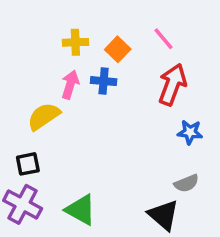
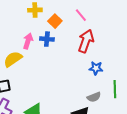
yellow cross: (75, 42) -> (35, 10), moved

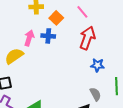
gray semicircle: (94, 97) -> (95, 94), turned -96

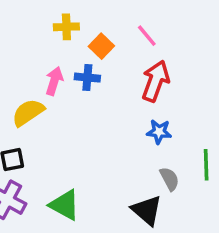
blue star: (97, 65) -> (159, 132), moved

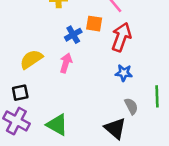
orange square: (101, 46) -> (94, 24), moved, turned -35
blue cross: (87, 78) -> (73, 35), turned -35
pink arrow: (54, 81) -> (66, 63), moved

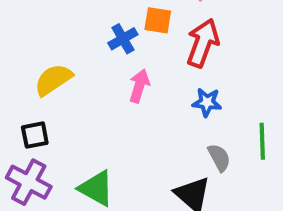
pink arrow: (66, 63) -> (139, 86), moved

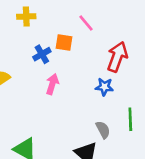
red arrow: (203, 43) -> (117, 57), moved
blue star: (207, 102) -> (104, 87), moved

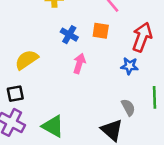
orange square: (64, 43) -> (101, 31), moved
blue cross: (42, 54) -> (69, 35), turned -30

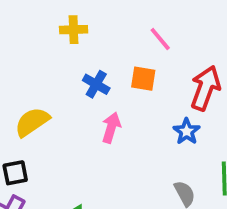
blue star: (129, 66) -> (187, 131), turned 30

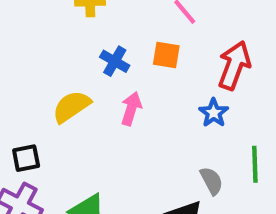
yellow semicircle: (32, 122) -> (71, 107), moved

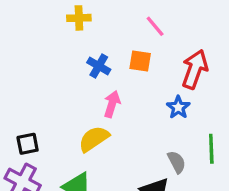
yellow semicircle: (71, 107) -> (94, 139), moved

